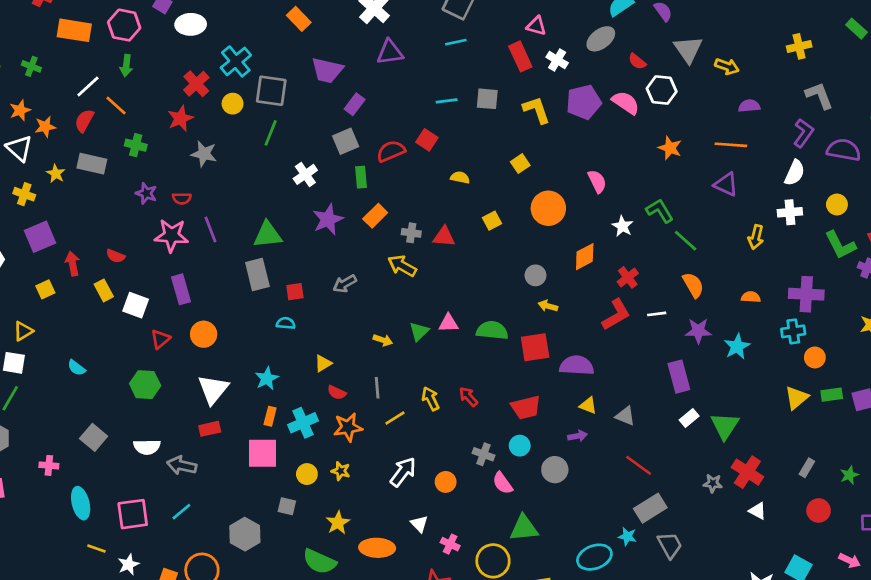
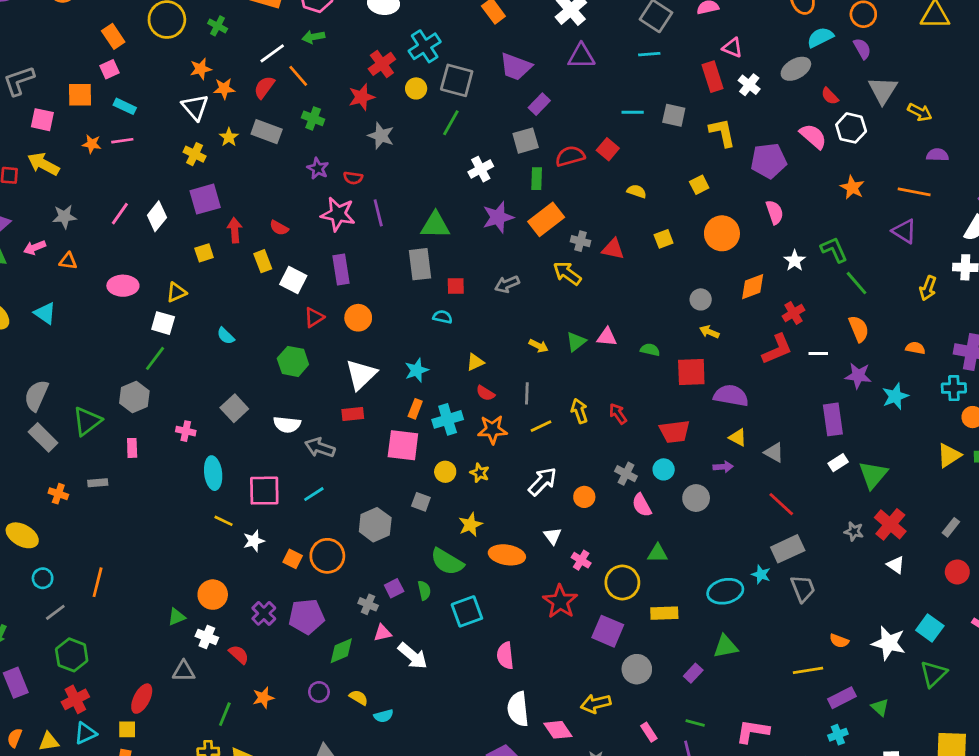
green arrow: (126, 66) -> (313, 37), turned 65
purple pentagon: (584, 102) -> (769, 161), moved
orange rectangle: (375, 216) -> (546, 219), size x1.4
green semicircle: (492, 330) -> (650, 350), size x0.6
green triangle: (524, 528) -> (658, 553), size x0.7

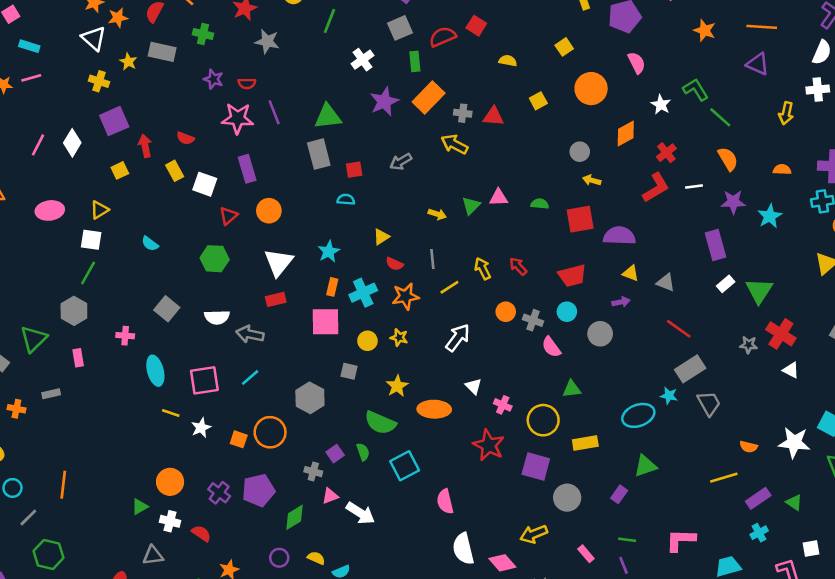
orange circle: (584, 497) -> (506, 312), moved

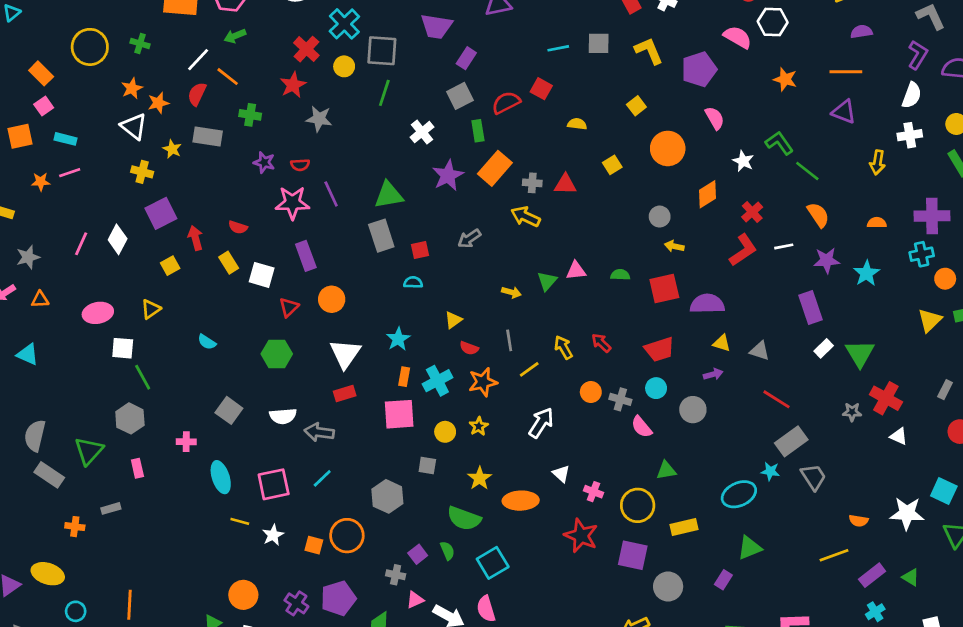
white square: (91, 240) -> (123, 348), moved
green line: (88, 273) -> (143, 377), turned -55
yellow star: (399, 338) -> (479, 426), turned 30
pink semicircle: (445, 501) -> (486, 609), moved

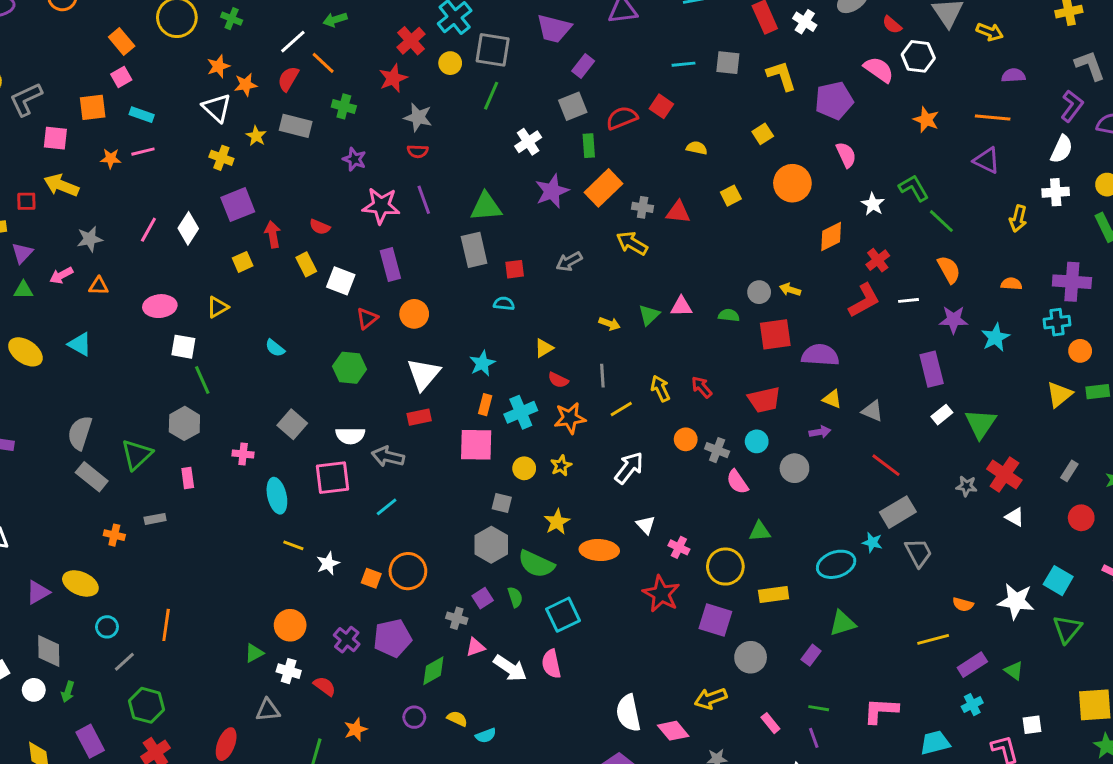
red semicircle: (300, 165) -> (418, 151), moved
gray circle: (660, 217) -> (759, 292), moved
pink square: (274, 484) -> (332, 478), moved
gray hexagon: (387, 496) -> (491, 545), moved

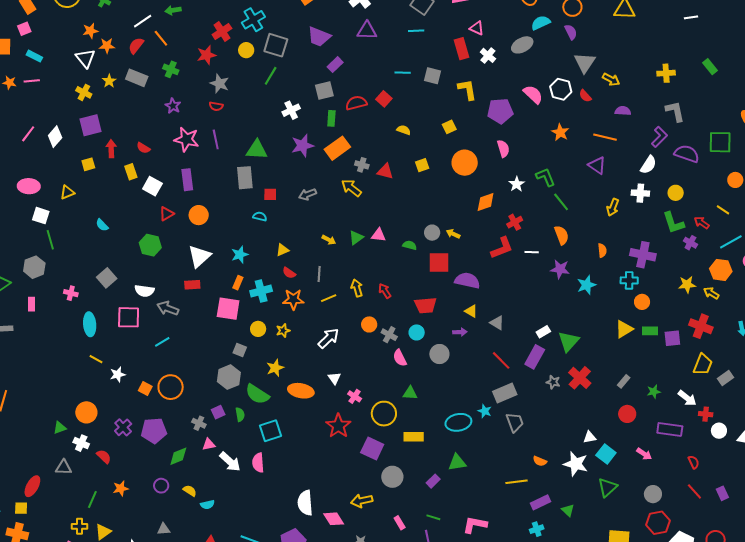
red semicircle: (892, 25) -> (585, 96), moved
orange semicircle: (1011, 284) -> (602, 250), turned 72
purple rectangle: (932, 369) -> (535, 357), moved, turned 35
white triangle: (1015, 517) -> (590, 437), moved, turned -48

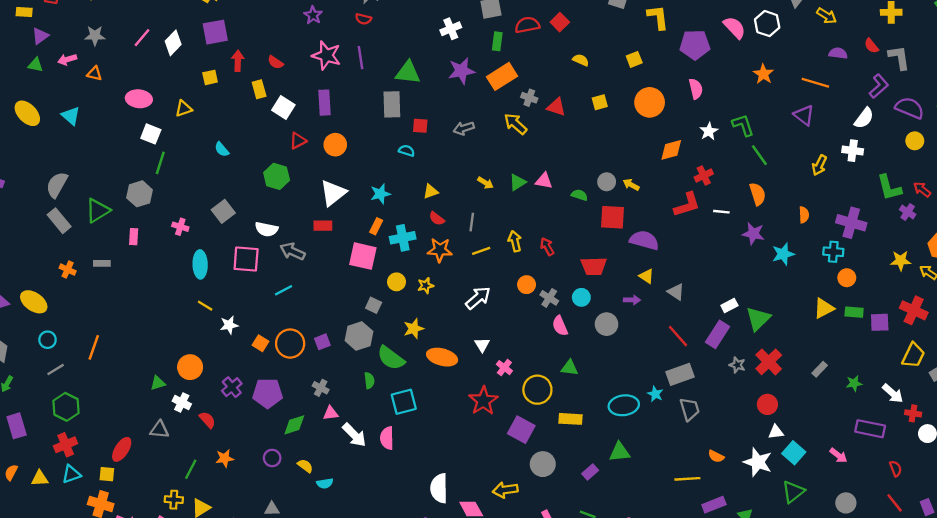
red semicircle: (585, 96) -> (871, 46), moved
yellow circle: (676, 193) -> (915, 141), moved
green line: (50, 240) -> (160, 163), turned 30
purple square: (218, 412) -> (322, 342), moved
red circle: (627, 414) -> (767, 404), moved

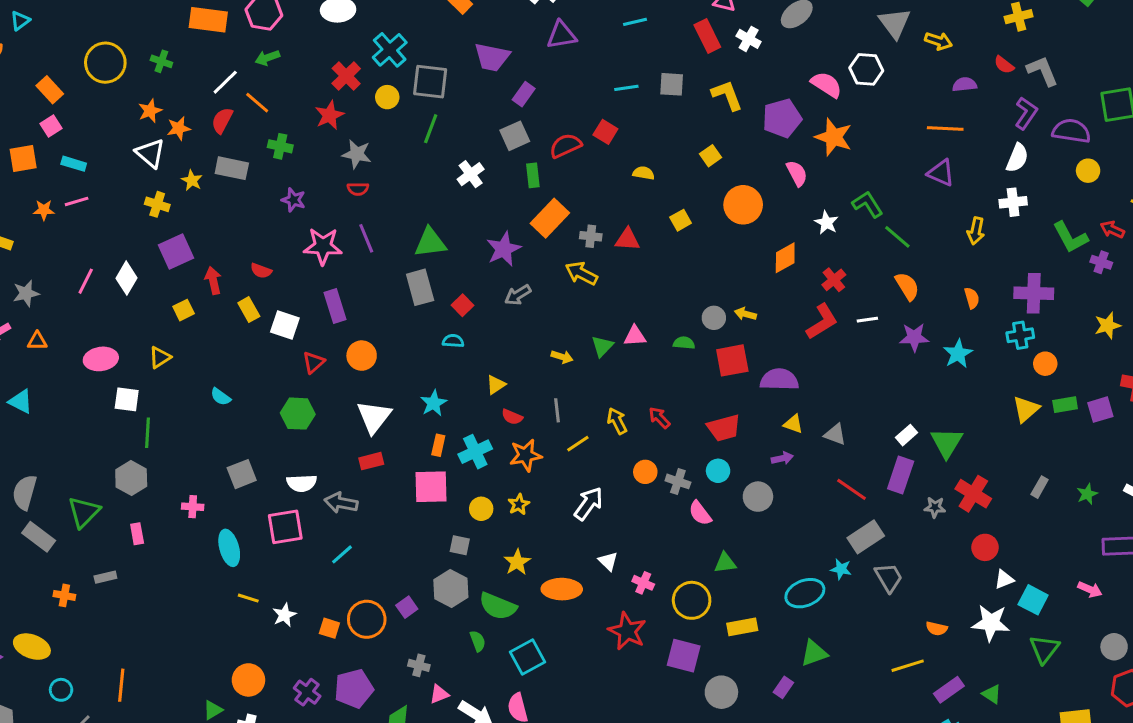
purple star: (461, 71) -> (504, 249), moved
orange star: (763, 74) -> (834, 137), moved, size x1.4
red square: (420, 126) -> (462, 305), turned -35
gray square: (223, 211) -> (242, 474), turned 30

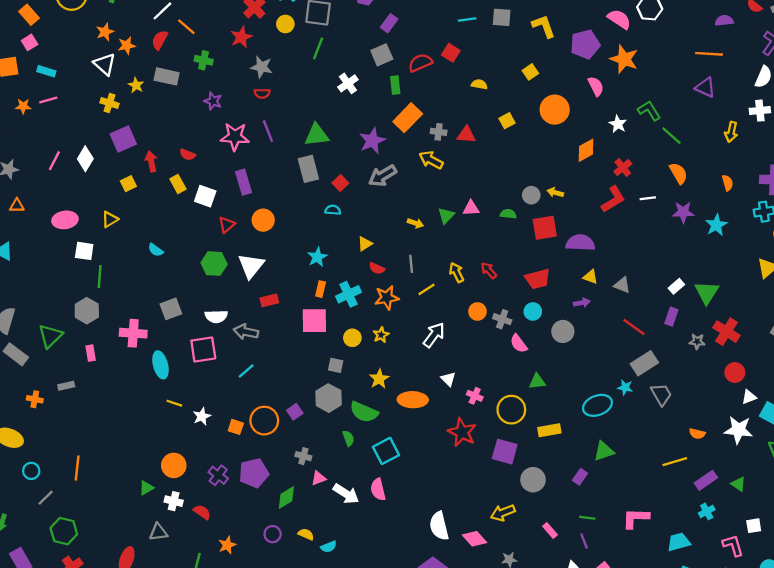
gray arrow: (518, 295) -> (383, 176), size x1.4
white triangle: (374, 417) -> (251, 266), moved
purple rectangle: (901, 475) -> (671, 317), size x0.7
pink cross: (193, 507) -> (133, 333), size x1.6

